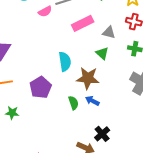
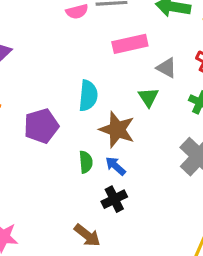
black cross: (102, 134) -> (114, 199), moved

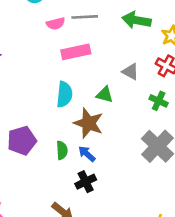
pink rectangle: (130, 44) -> (76, 52), moved
green triangle: (148, 97) -> (105, 95), moved, turned -42
purple pentagon: (41, 126) -> (22, 141), moved

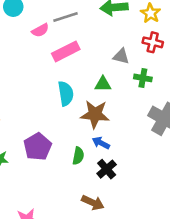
green cross: (159, 101) -> (143, 78), moved
green semicircle: (62, 150) -> (78, 156), moved, turned 30

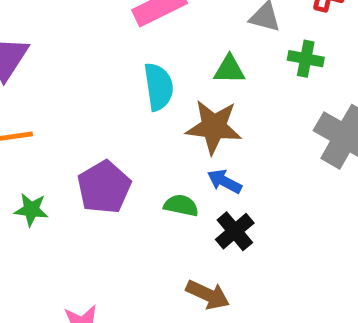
green semicircle: (78, 156) -> (181, 205), turned -90

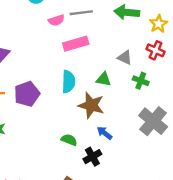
blue arrow: (225, 181) -> (105, 133), moved
purple pentagon: (104, 187) -> (27, 94), moved

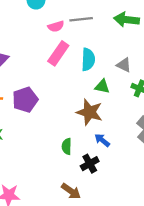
pink rectangle: (76, 44) -> (58, 53), moved, turned -40
cyan semicircle: (68, 82) -> (88, 60), moved
green semicircle: (69, 140) -> (67, 146), turned -112

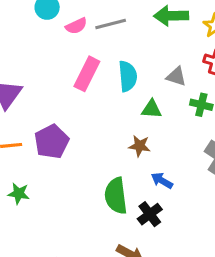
pink semicircle: (56, 26) -> (76, 26), moved
brown star: (89, 112) -> (140, 146), size x0.6
green semicircle: (67, 146) -> (116, 196), size x1.6

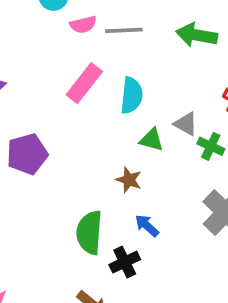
gray triangle: (176, 76) -> (186, 124), moved

